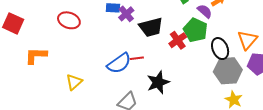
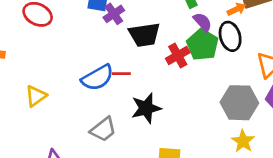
purple semicircle: (205, 11) -> (203, 22), moved
black ellipse: (220, 49) -> (230, 36), moved

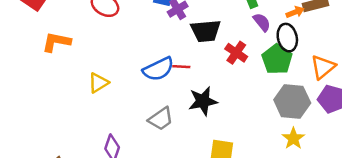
green pentagon: (203, 45) -> (277, 59), moved
red cross: (178, 56) -> (236, 53), turned -30

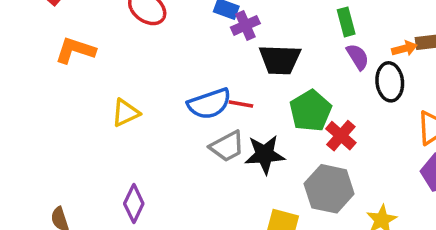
red cross: (236, 53) -> (341, 136), moved
green pentagon: (277, 59) -> (311, 111), moved
gray hexagon: (292, 101) -> (329, 189), moved
gray trapezoid: (161, 119) -> (227, 146), moved

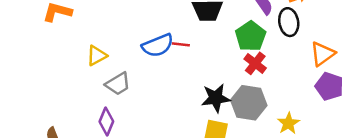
green pentagon: (311, 111) -> (251, 36), moved
gray trapezoid: (227, 146) -> (118, 84), moved
black star: (265, 154) -> (216, 98), moved

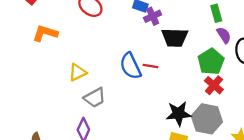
blue semicircle: (158, 45) -> (130, 66), turned 84

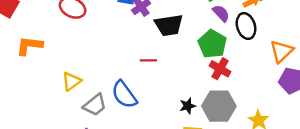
blue semicircle: (130, 66) -> (124, 95), moved
black star: (179, 114) -> (188, 106), size x0.6

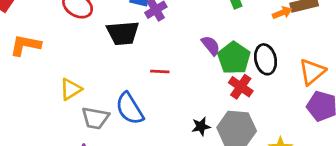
purple semicircle: (221, 13) -> (211, 46), moved
black trapezoid: (169, 25) -> (123, 33), moved
black ellipse: (246, 26) -> (266, 59), moved
gray trapezoid: (95, 105) -> (95, 118), turned 45

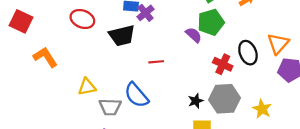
orange L-shape: (25, 45) -> (45, 57), turned 55
green pentagon: (234, 58) -> (211, 22), moved, turned 30
black ellipse: (266, 59) -> (248, 53), moved
yellow triangle: (71, 89) -> (87, 87), turned 30

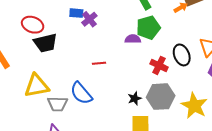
purple semicircle: (194, 35) -> (133, 39), turned -42
black trapezoid: (122, 36) -> (45, 43), moved
yellow triangle: (87, 87) -> (37, 86), size x1.5
yellow star: (262, 109) -> (194, 106), size x1.5

